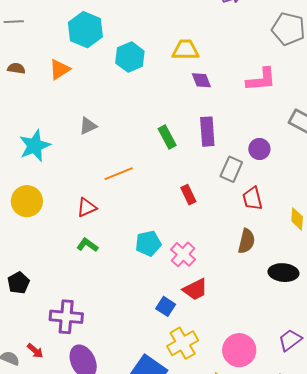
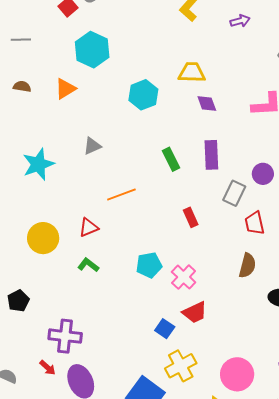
cyan hexagon: (130, 57) -> (143, 95), moved
yellow circle: (27, 201) -> (43, 238), moved
red arrow: (35, 351) -> (48, 368), moved

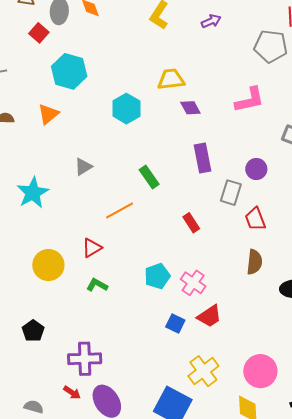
green rectangle: (171, 159) -> (149, 177), moved
blue square: (165, 329) -> (175, 323), moved

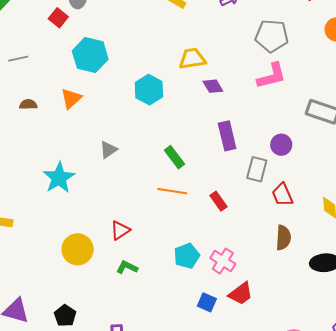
gray pentagon: (271, 46) -> (272, 36), moved
orange line: (119, 210) -> (172, 191), moved, turned 40

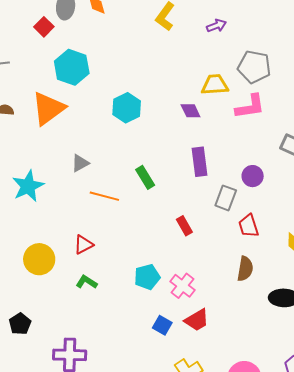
yellow trapezoid: (192, 59) -> (215, 85), moved
orange triangle: (71, 98) -> (48, 108), size x1.6
orange line: (172, 191) -> (104, 196), moved

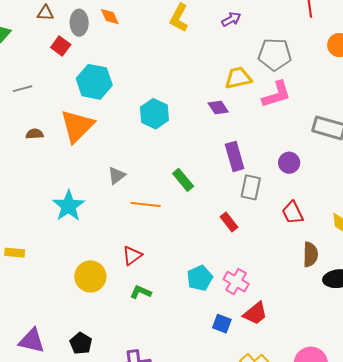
gray rectangle: (226, 198) -> (251, 187), moved
brown semicircle: (245, 269) -> (310, 254), moved

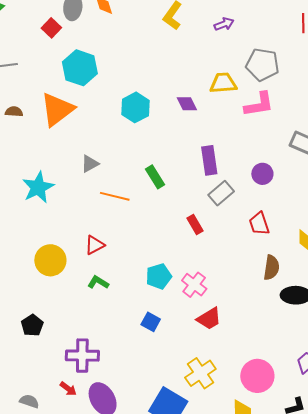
purple diamond: (218, 107) -> (187, 104), moved
gray rectangle: (251, 187) -> (221, 193), turned 30
blue square: (222, 324) -> (151, 322), moved

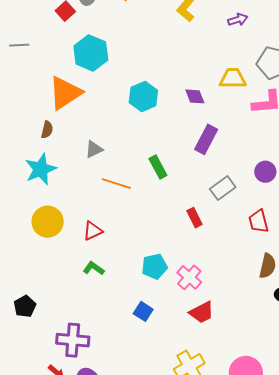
brown semicircle: (14, 112) -> (47, 130), moved, turned 96
purple rectangle: (209, 160) -> (206, 139), moved, turned 32
yellow circle: (50, 260) -> (48, 222), moved

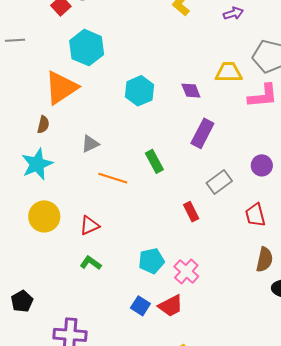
red trapezoid: (202, 312) -> (171, 306), moved

